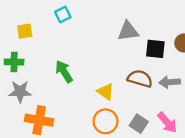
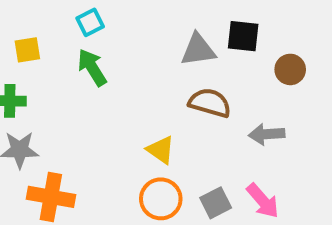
black square: (155, 49) -> (243, 36), moved
green arrow: (64, 71) -> (92, 67), moved
brown semicircle: (140, 79) -> (210, 103), moved
gray square: (139, 124) -> (216, 203), turned 30

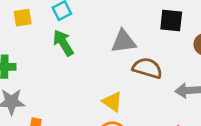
yellow square: (27, 50) -> (23, 18), moved
gray triangle: (198, 50) -> (124, 41), moved

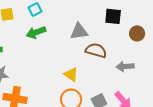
green arrow: (63, 43) -> (36, 32), turned -78

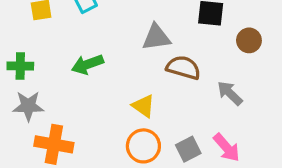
green arrow: (36, 32) -> (87, 64), moved
gray arrow: (125, 66) -> (230, 93), turned 48

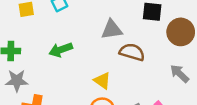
brown circle: (249, 40) -> (181, 32), size x1.5
gray arrow: (230, 93) -> (179, 74), moved

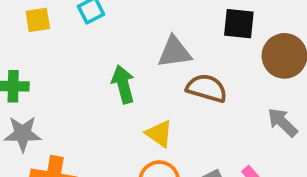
green arrow: (61, 50) -> (123, 84), moved, turned 95

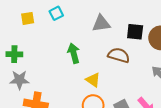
black square: (239, 24) -> (135, 32), moved
gray triangle: (174, 52) -> (101, 24), moved

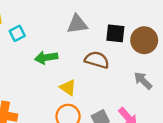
cyan square: (56, 13) -> (17, 33), moved
green arrow: (74, 53) -> (46, 58), turned -84

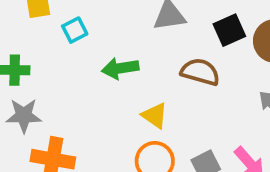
black square: (115, 33) -> (229, 30), turned -30

